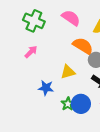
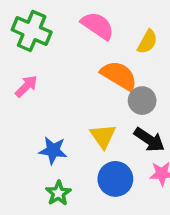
yellow triangle: (68, 72) -> (103, 136), moved, turned -49
green star: (68, 104) -> (58, 193), moved

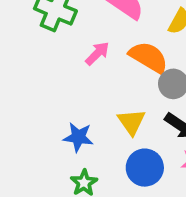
pink arrow: (26, 86) -> (97, 53), moved

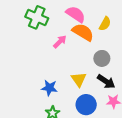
orange semicircle: (149, 57) -> (83, 32), moved

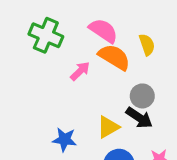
yellow semicircle: (105, 24) -> (147, 45), turned -48
yellow triangle: (79, 79) -> (108, 127), turned 35
black arrow: (106, 82) -> (139, 118), moved

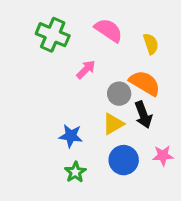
orange semicircle: (114, 57) -> (145, 83), moved
gray circle: (142, 96) -> (119, 94), moved
black arrow: (139, 118) -> (143, 115), turned 36

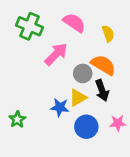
pink arrow: (86, 69) -> (56, 54), size x1.5
blue star: (71, 136) -> (60, 107), moved
green star: (75, 172) -> (17, 119), moved

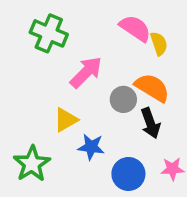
pink semicircle: (74, 23) -> (135, 28), moved
yellow triangle: (78, 98) -> (66, 120), moved
green star: (17, 119) -> (32, 164), size x1.5

